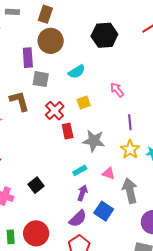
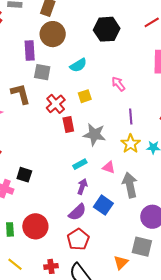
black square: (36, 185) -> (24, 175), moved, turned -35

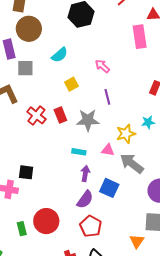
red cross: (56, 104) -> (36, 115), moved
purple line: (131, 117) -> (107, 97), moved
yellow star: (131, 144) -> (126, 134), moved, turned 30
cyan rectangle: (80, 164) -> (79, 152), turned 48
gray arrow: (130, 185) -> (132, 163), turned -30

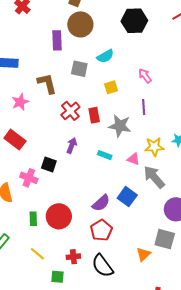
gray square: (25, 68) -> (79, 69), moved
purple arrow: (85, 173) -> (72, 145), moved

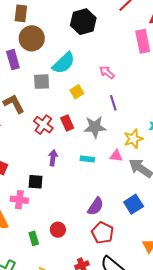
cyan semicircle: (105, 56) -> (64, 63), size x1.4
blue square: (127, 197) -> (134, 204), moved, turned 36
red circle: (59, 216) -> (58, 230), size x0.6

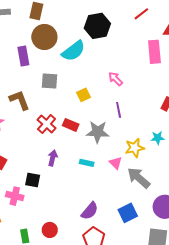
cyan semicircle: (64, 63) -> (73, 51), moved
red rectangle: (67, 123) -> (71, 125), turned -49
pink triangle: (116, 156) -> (116, 163), turned 32

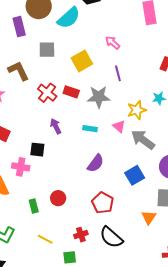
yellow square: (84, 95) -> (82, 61), size x1.5
purple arrow: (53, 158) -> (56, 126), turned -35
purple semicircle: (90, 211) -> (96, 163), moved

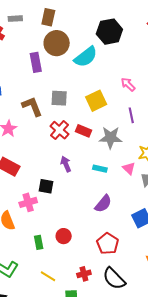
gray square: (47, 50) -> (59, 98), moved
pink cross: (21, 167) -> (28, 202), turned -30

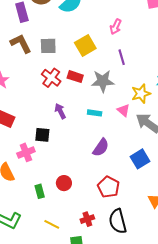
pink arrow: (128, 84) -> (116, 27), turned -105
brown L-shape: (32, 106) -> (21, 43), moved
black semicircle: (114, 279) -> (118, 221), turned 35

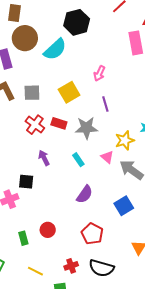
cyan rectangle: (95, 113) -> (78, 160), turned 48
black semicircle: (118, 221) -> (101, 268), turned -60

